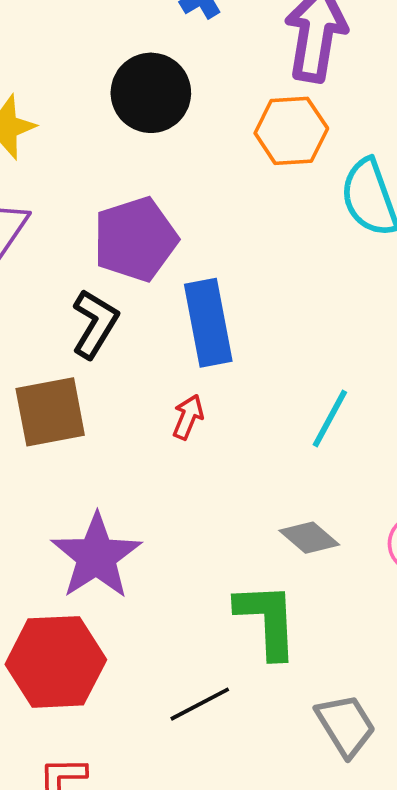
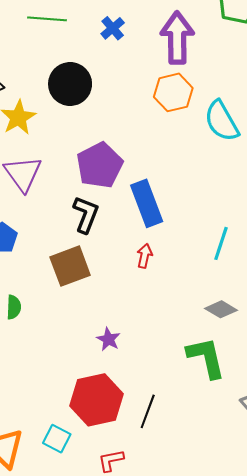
black circle: (151, 93) -> (70, 84), moved
purple star: (96, 556) -> (108, 339), size x0.5
black line: (200, 704) -> (148, 411), moved, turned -32

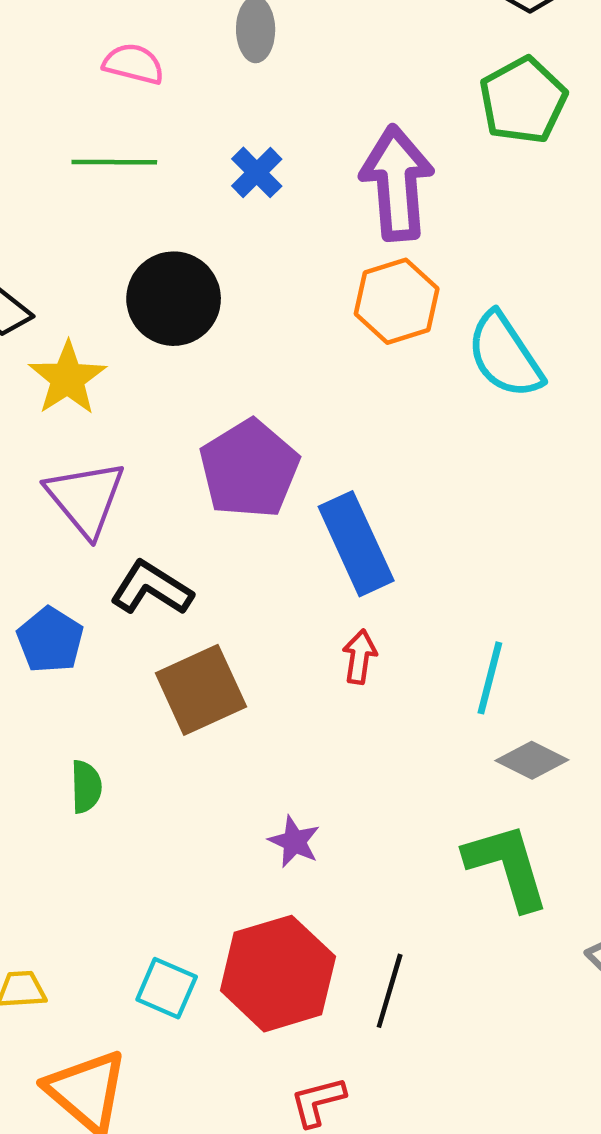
black L-shape: (86, 215) -> (151, 588), moved, turned -75
cyan line: (221, 243) -> (490, 678), moved
cyan square: (57, 439) -> (167, 988), moved

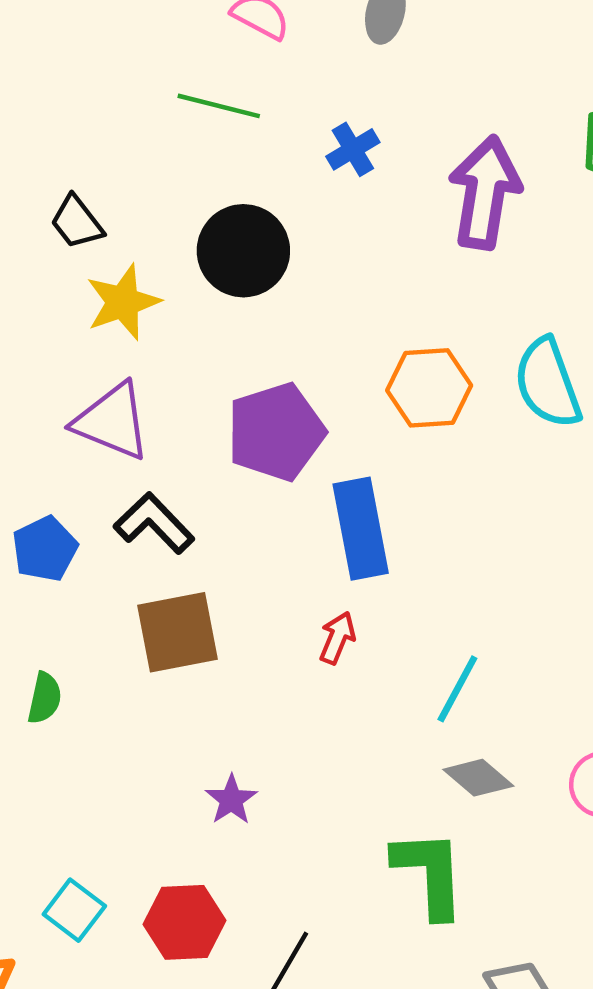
orange hexagon: (397, 301) -> (429, 388), moved
purple triangle: (86, 498) -> (112, 421), turned -42
red hexagon: (278, 974) -> (185, 922), size x0.7

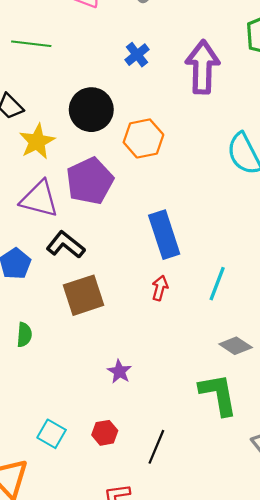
green line: (219, 106) -> (31, 44), moved
orange hexagon: (429, 388) -> (143, 138), moved
purple pentagon: (276, 432) -> (90, 181), moved
cyan line: (457, 689) -> (217, 284), moved
red hexagon: (185, 922) -> (105, 433), size x0.7

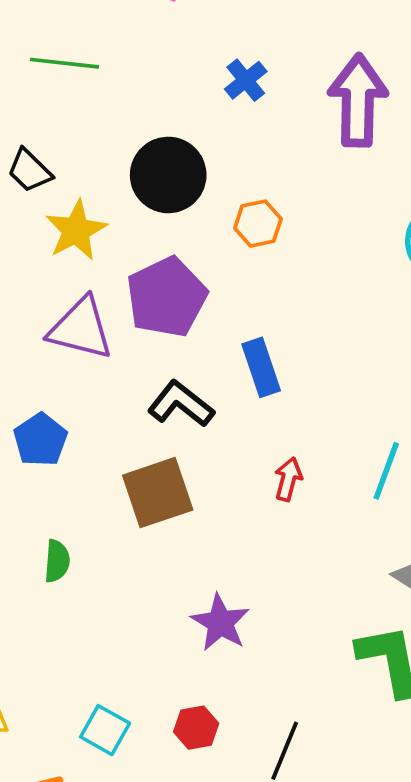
orange hexagon: (143, 138) -> (258, 224), size x0.7
blue rectangle: (164, 235) -> (261, 367), moved, size x0.7
black L-shape: (66, 245) -> (181, 404), moved
purple star: (119, 372) -> (220, 623), size x1.4

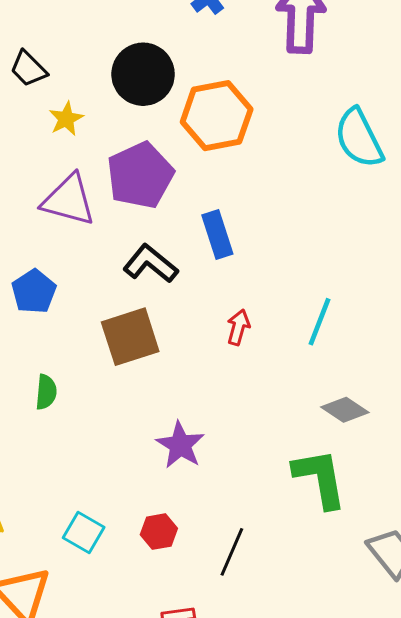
orange hexagon: (258, 224) -> (217, 116), size x1.8
yellow star: (76, 230) -> (66, 119), size x0.7

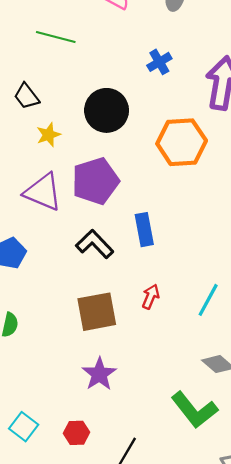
orange hexagon: (217, 116) -> (182, 142), moved
brown square: (130, 337) -> (97, 312), moved
green L-shape: (320, 478) -> (194, 410), turned 144

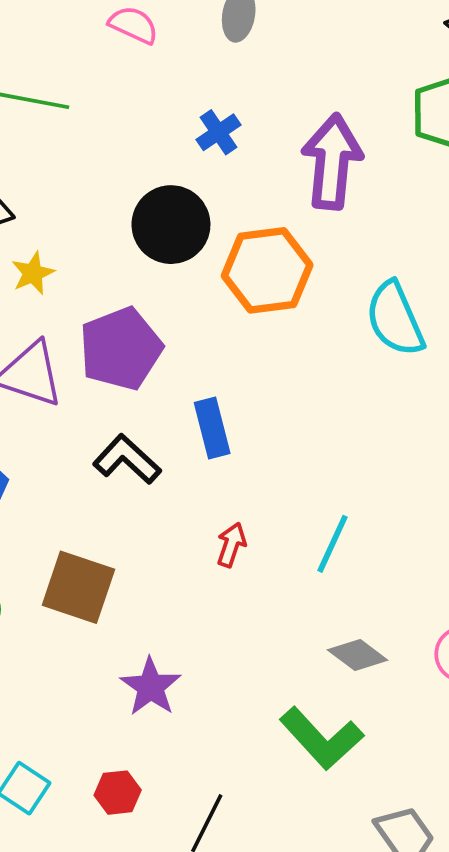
black circle: (107, 110) -> (171, 225), moved
brown square: (97, 312) -> (78, 587), moved, turned 33

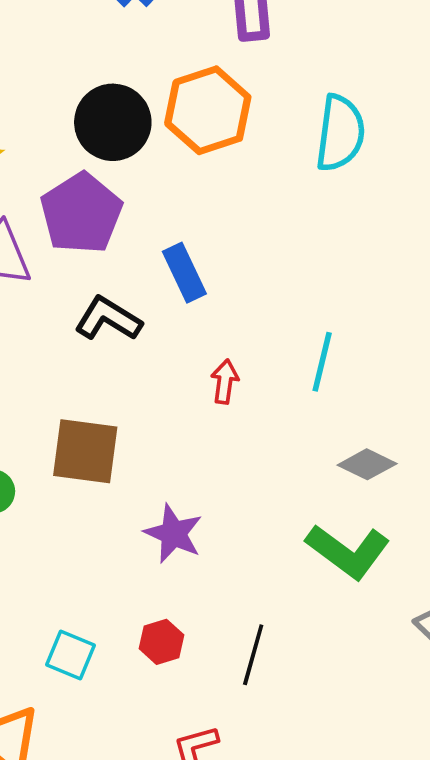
black circle: (171, 225) -> (113, 122), moved
cyan semicircle: (395, 319) -> (340, 133), turned -138

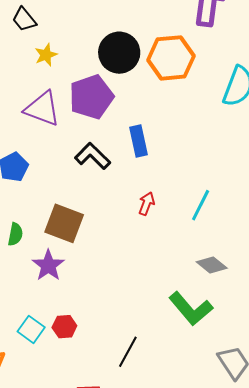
purple star: (173, 534) -> (48, 265), moved
red hexagon: (162, 642) -> (64, 327), moved

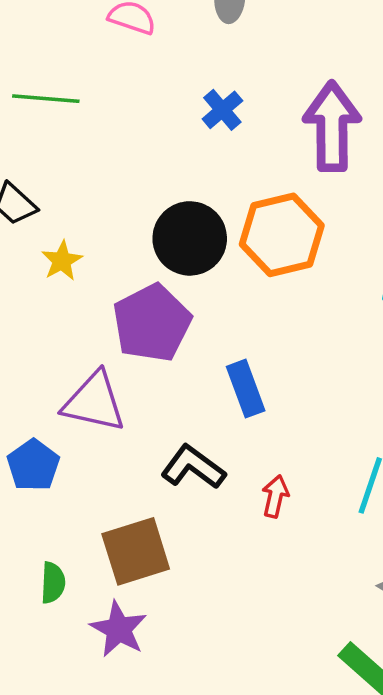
purple triangle: (42, 109) -> (94, 402), moved
black L-shape: (92, 156) -> (193, 467), moved
brown square: (64, 223) -> (136, 551), turned -30

